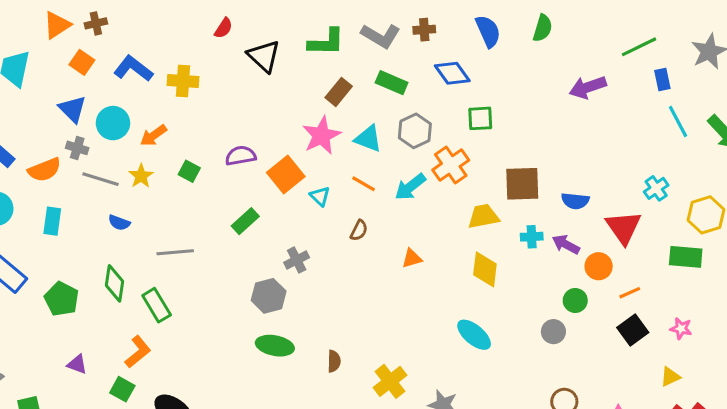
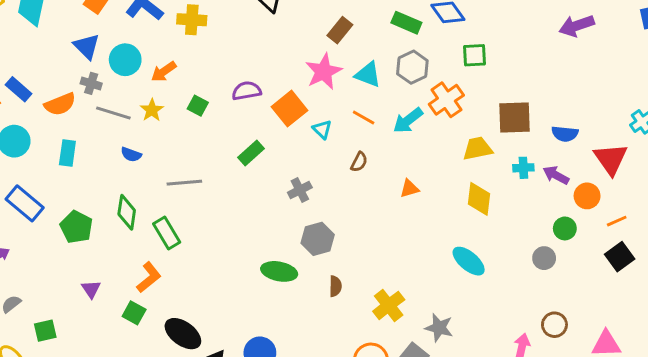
green rectangle: (392, 83) -> (406, 23), moved
gray hexagon: (269, 296) -> (318, 239), moved
purple triangle: (77, 364) -> (91, 289), turned 36

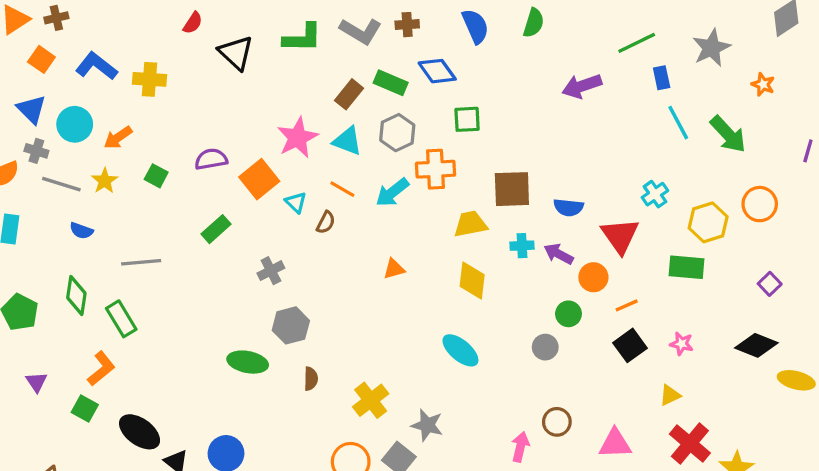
brown rectangle: (340, 30) -> (349, 94), moved
orange cross: (446, 100) -> (435, 169), turned 32
brown semicircle: (359, 162) -> (326, 222), moved

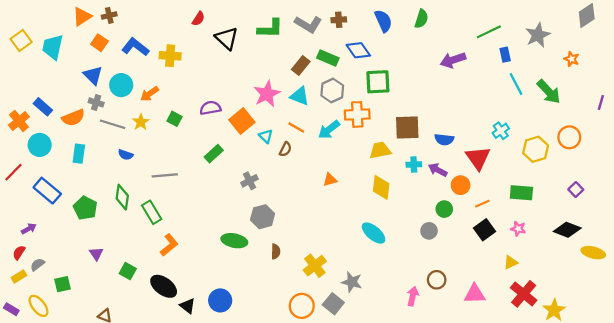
green square: (467, 119) -> (378, 82), size x1.4
green rectangle: (687, 267) -> (521, 193), moved
orange L-shape: (101, 369) -> (169, 245), moved

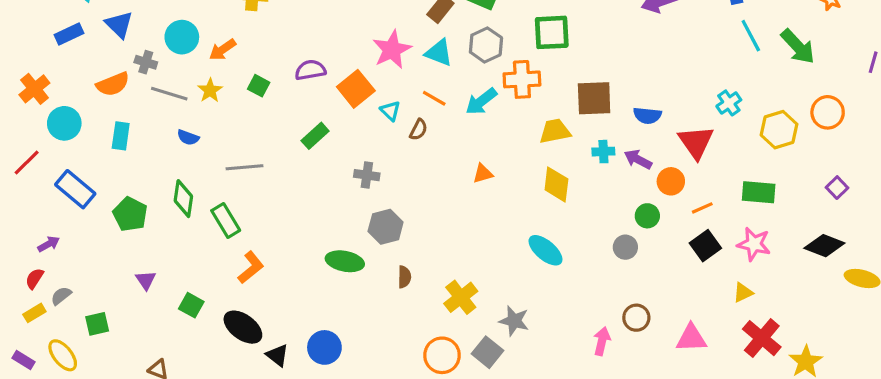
blue triangle: (93, 75) -> (119, 25), moved
blue rectangle: (43, 107) -> (69, 34), moved, turned -66
gray cross: (250, 181) -> (367, 175), turned 35
pink star: (518, 229) -> (754, 244), size x1.5

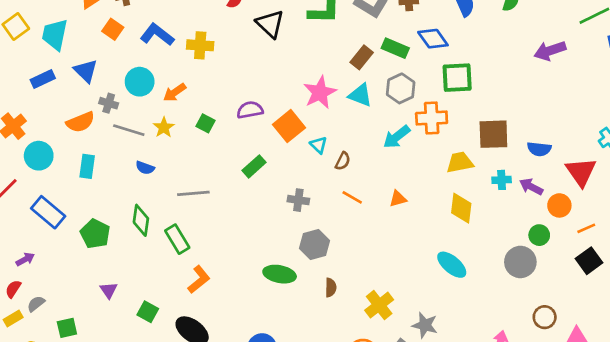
orange line: (434, 98) -> (352, 197), moved
gray circle: (625, 247) -> (520, 262), size x1.5
brown circle: (636, 318) -> (545, 317), moved

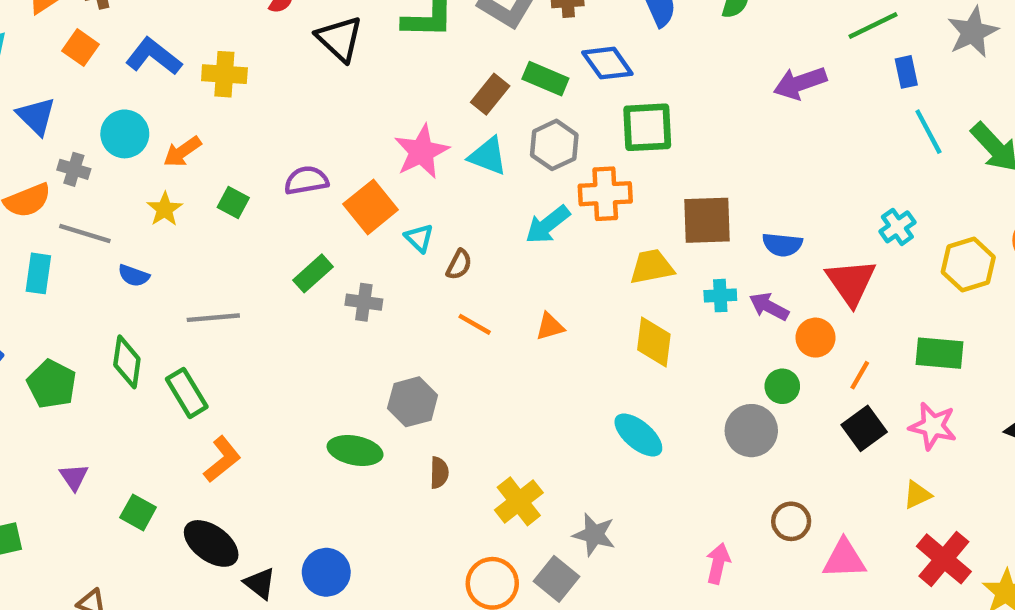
gray line: (129, 130) -> (85, 234), moved
gray cross: (298, 200) -> (364, 302), moved
orange line: (586, 228) -> (860, 375), turned -36

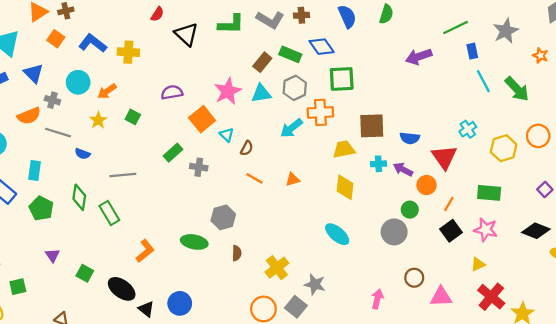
cyan triangle: (488, 156) -> (261, 93), turned -30
purple semicircle: (306, 180) -> (172, 92), moved
cyan rectangle: (38, 273) -> (35, 171), moved
orange L-shape: (222, 459) -> (145, 251), moved

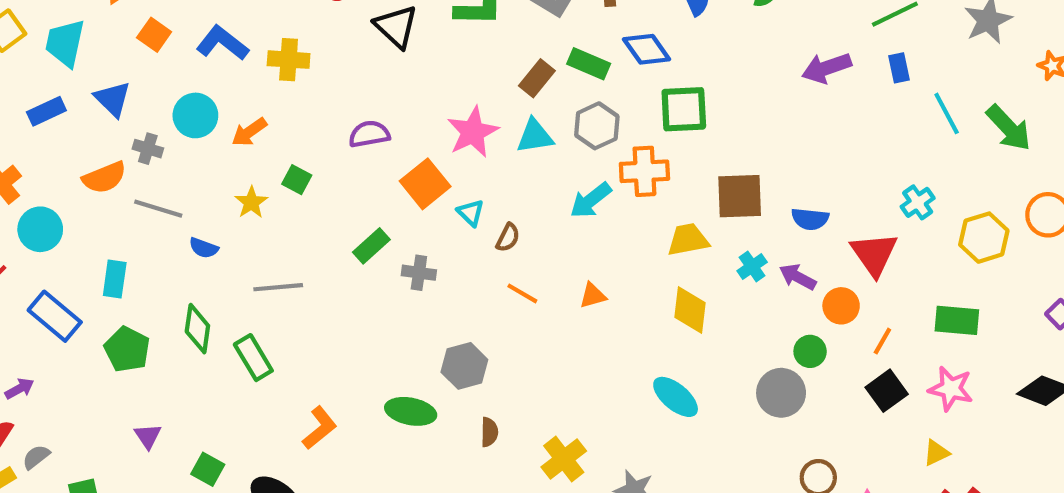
blue rectangle: (472, 51) -> (899, 68), moved
yellow star: (98, 120) -> (251, 202), moved
cyan cross: (378, 164) -> (752, 267), turned -32

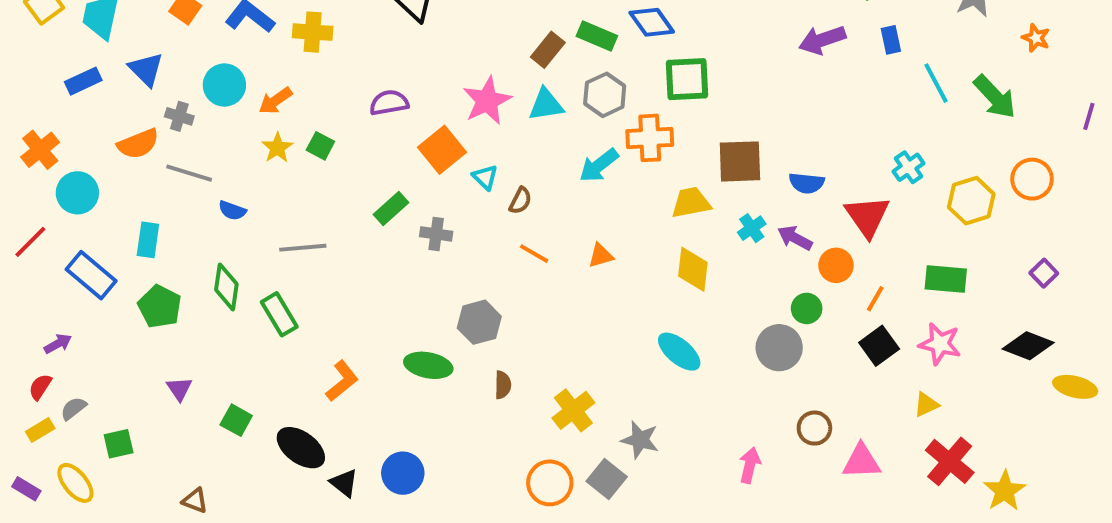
yellow star: (251, 202) -> (277, 148), moved

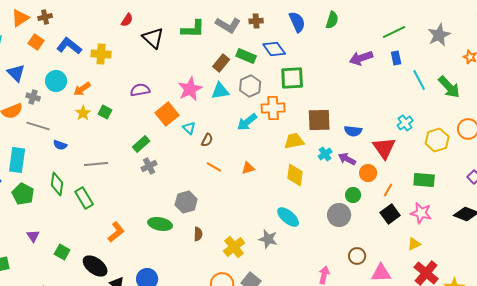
gray cross: (436, 234) -> (149, 166), moved, turned -35
cyan rectangle: (148, 240) -> (17, 160), size x1.4
gray star: (640, 440) -> (268, 239), moved

